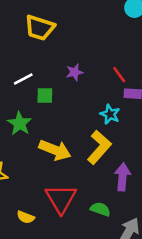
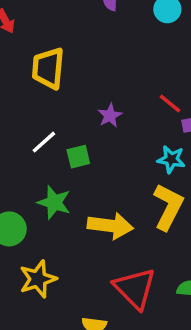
yellow trapezoid: (40, 28) -> (48, 68), turned 92

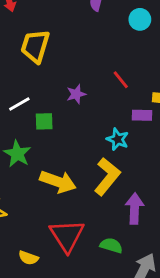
red line: (170, 103) -> (121, 80), moved

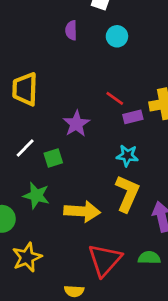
purple star: (76, 94) -> (76, 124), size x1.4
purple rectangle: (142, 115) -> (133, 117), moved
red triangle: (67, 236) -> (105, 260), turned 30

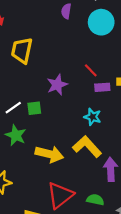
cyan circle: (117, 36) -> (101, 22), size x1.5
white line: (25, 148) -> (13, 108), moved
yellow L-shape: (127, 194) -> (87, 146), turned -76

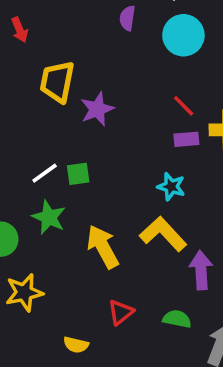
red line: (91, 70) -> (184, 106), moved
purple star: (57, 85) -> (97, 109), moved
yellow arrow: (49, 154) -> (103, 247), turned -132
red triangle: (60, 195) -> (121, 312), size x0.6

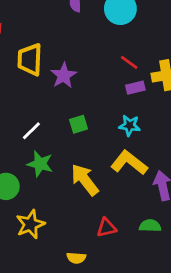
green square: (78, 174) -> (79, 124), moved
red triangle: (121, 312) -> (106, 228), turned 35

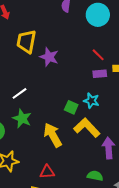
purple star: (64, 75) -> (49, 57), turned -30
green square: (79, 124) -> (71, 107), moved, turned 32
red triangle: (106, 228) -> (47, 172), moved

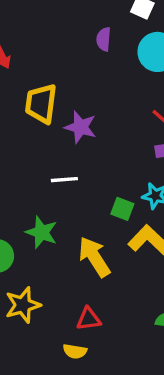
white line: (19, 93) -> (64, 180), moved, turned 35

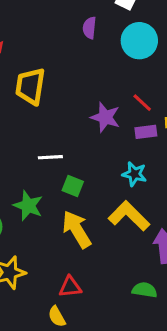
purple star: (81, 127) -> (105, 117), moved
green square: (122, 209) -> (73, 186), moved
yellow semicircle: (75, 351) -> (57, 317), turned 50

